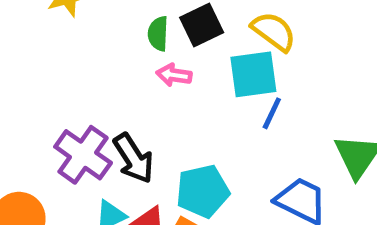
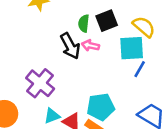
black arrow: (134, 158) -> (70, 46), moved

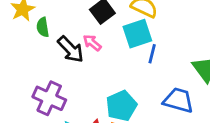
green semicircle: (84, 23) -> (43, 27), moved
pink arrow: (90, 45) -> (92, 43), turned 42

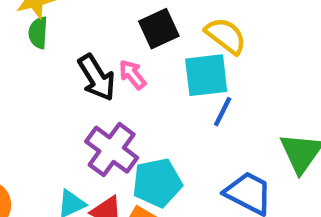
green semicircle: (43, 27) -> (38, 33), moved
purple cross: (49, 98) -> (112, 150), moved

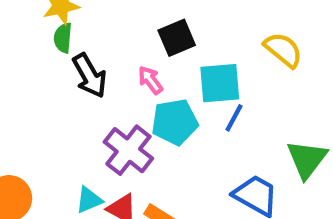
yellow semicircle: (226, 36) -> (283, 50), moved
black arrow: (97, 77) -> (90, 76), moved
cyan pentagon: (157, 183) -> (175, 122), moved

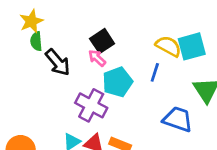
black square: (177, 38) -> (102, 41), moved
yellow semicircle: (283, 50) -> (168, 46), moved
cyan square: (220, 83) -> (192, 46), moved

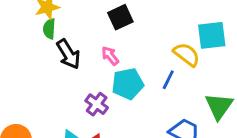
black square: (102, 41) -> (120, 17), moved
cyan square: (192, 46) -> (212, 35), moved
purple cross: (91, 105) -> (97, 104), size x0.7

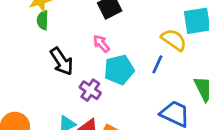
black arrow: (68, 54) -> (62, 61), moved

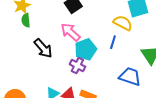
pink arrow: (101, 44) -> (70, 32), size x1.5
purple cross: (90, 90) -> (77, 66), moved

